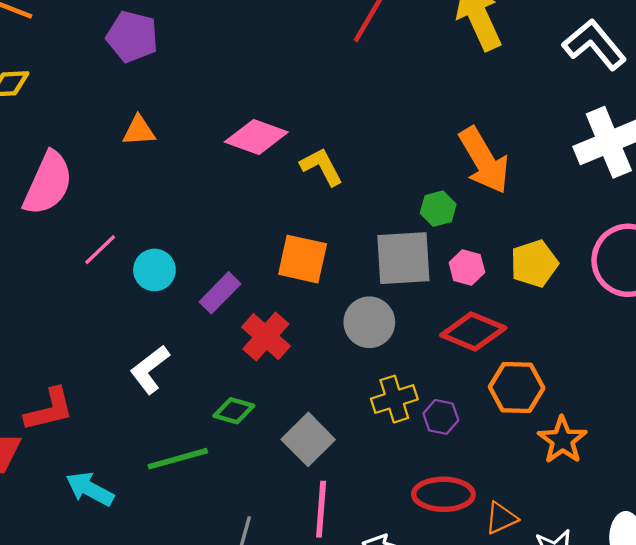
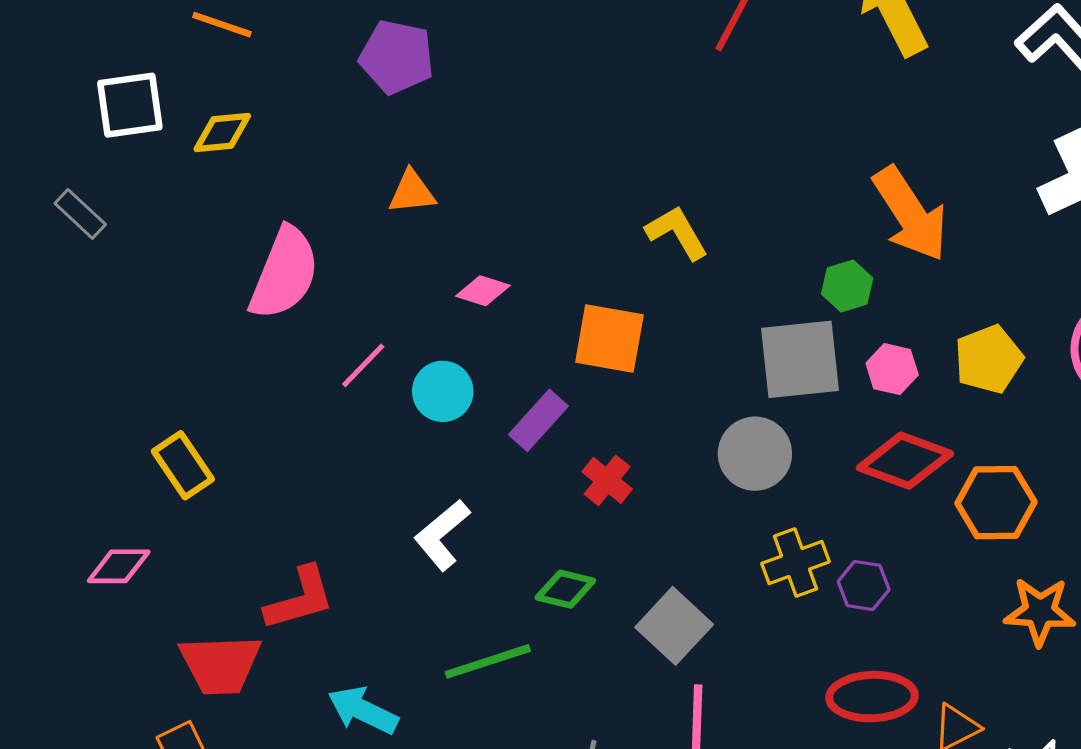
pink diamond: (256, 137) -> (483, 291), moved, size x0.6
orange square: (303, 259) -> (609, 339), moved
red cross: (266, 337) -> (607, 480), size x0.7
orange hexagon: (517, 387) -> (996, 503), moved
orange star: (562, 440) -> (1040, 611), turned -30

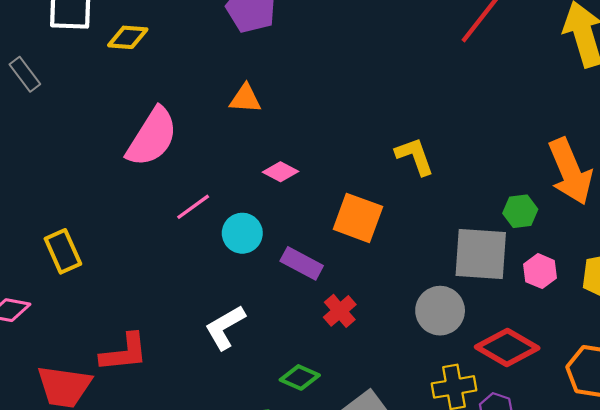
purple rectangle: (538, 420) -> (302, 263), turned 66
red diamond: (905, 461) -> (507, 348), moved

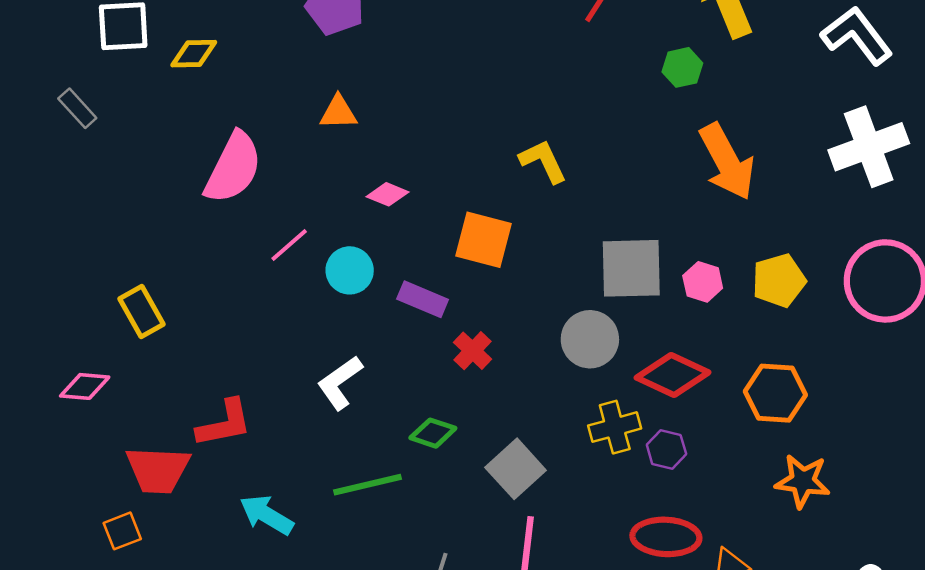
green hexagon: (520, 211) -> (682, 67), moved

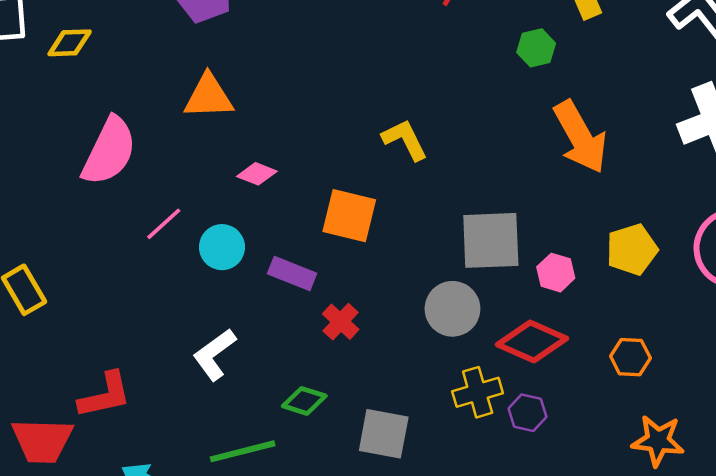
orange triangle: (338, 112) -> (209, 97), size x1.4
pink hexagon: (703, 282) -> (556, 273), moved
orange hexagon: (775, 393) -> (630, 357), size x0.7
gray square: (516, 469) -> (384, 434), turned -36

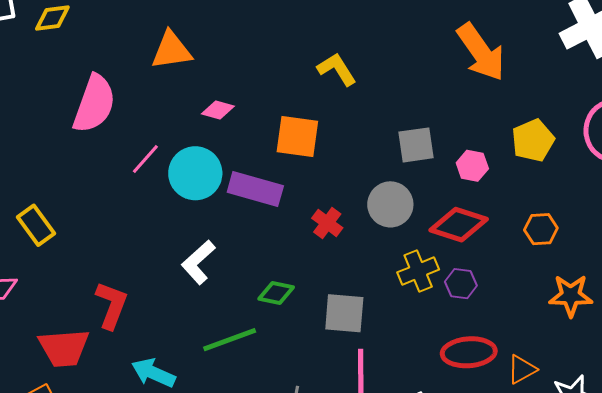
gray square: (491, 240) -> (416, 145), size x0.7
cyan circle: (222, 247) -> (195, 173), size x1.4
purple rectangle: (292, 273) -> (255, 189), size x1.4
red cross: (341, 322) -> (327, 223), moved
red L-shape: (105, 395) -> (112, 305), turned -51

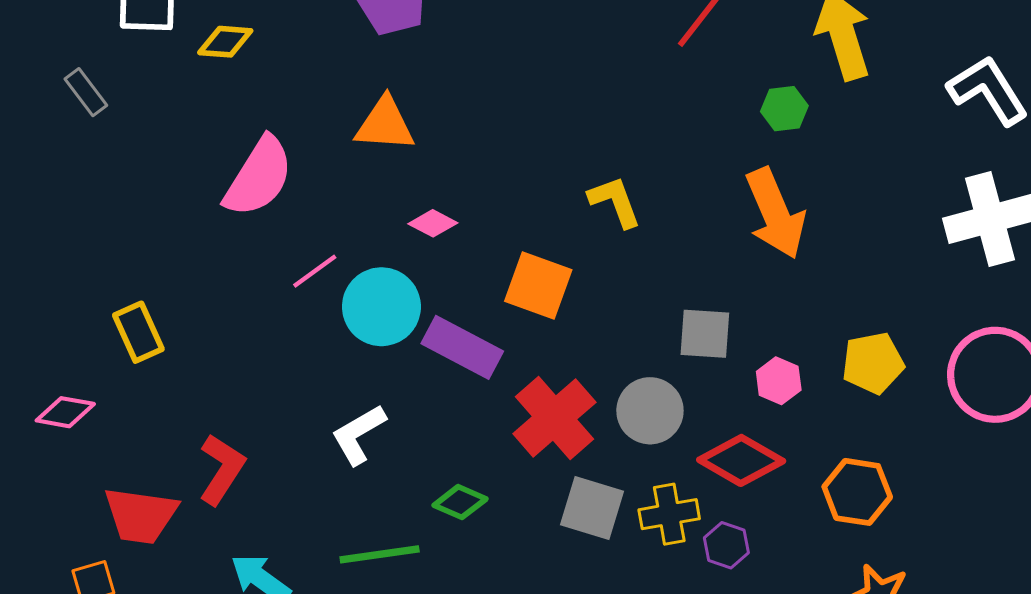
orange arrow: (481, 52) -> (775, 213), moved
red cross: (327, 223) -> (554, 418), size x1.8
orange hexagon: (541, 229) -> (857, 492), size x1.4
gray square: (344, 313) -> (592, 508), moved

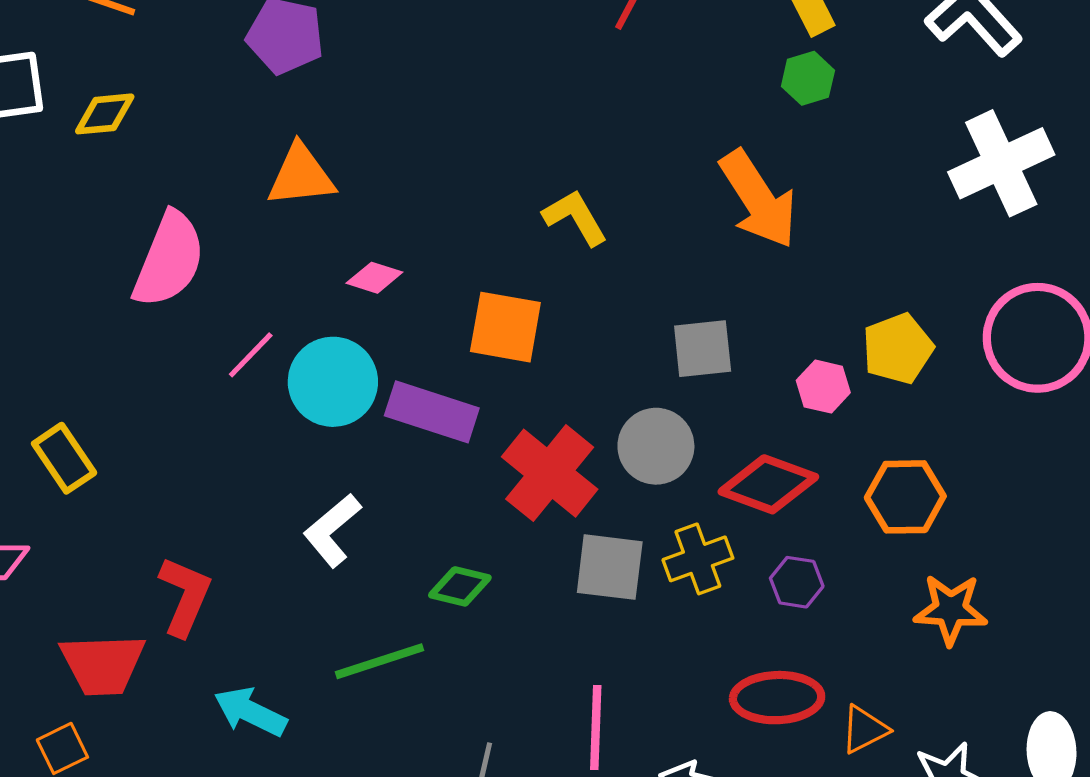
green hexagon: (784, 109) -> (808, 78), moved
pink hexagon: (779, 381) -> (823, 387), moved
purple hexagon: (726, 545) -> (797, 582), moved

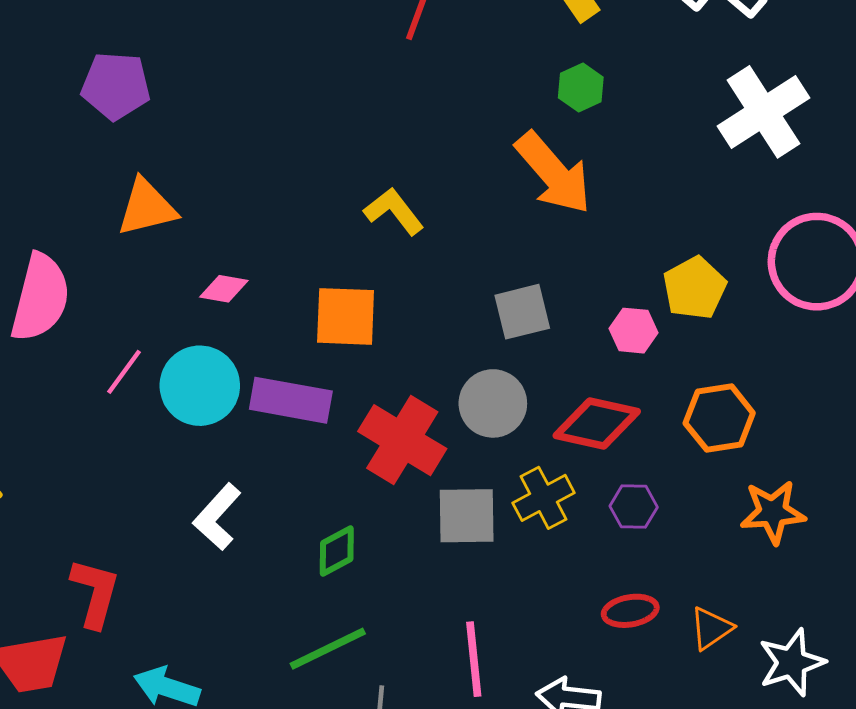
green hexagon: (808, 78) -> (581, 88), moved
green diamond: (460, 586) -> (337, 551), turned -34
green line: (379, 661) -> (328, 649), moved
red ellipse: (777, 698) -> (630, 611), size x0.7

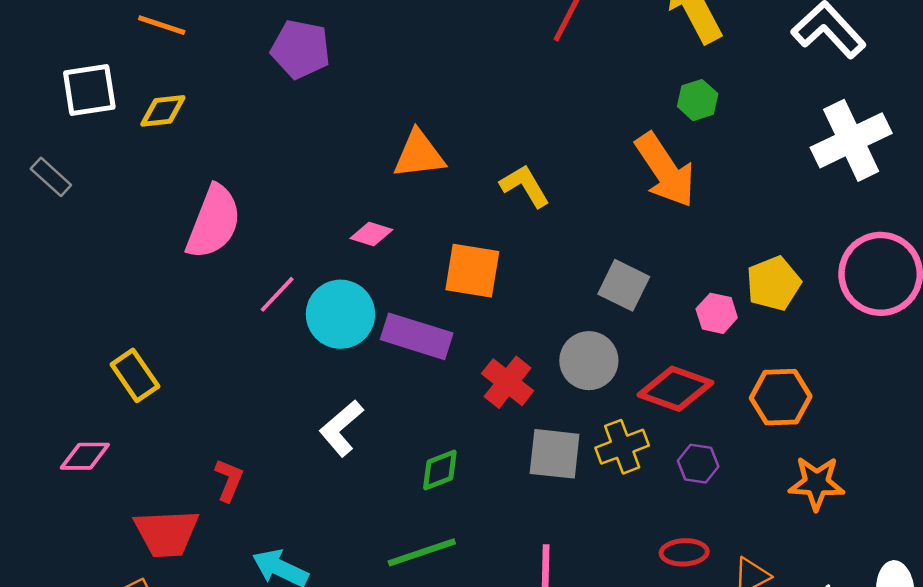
orange triangle: (147, 207) -> (419, 154), moved
gray square: (522, 312) -> (624, 285), turned 33
red cross: (402, 440) -> (508, 382), size x0.7
red L-shape: (95, 593) -> (229, 480), size x0.7

